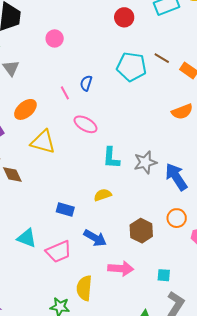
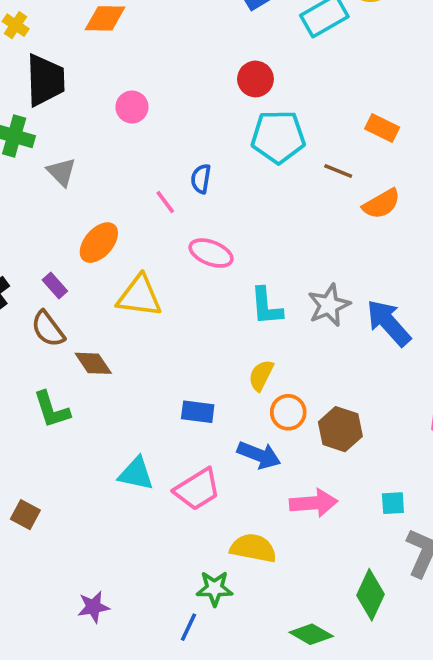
red circle: (124, 17) -> (255, 79), moved
brown line: (162, 58) -> (338, 171), moved
yellow semicircle: (103, 195) -> (261, 375), turned -36
orange circle: (177, 218) -> (288, 412), moved
yellow semicircle: (84, 288) -> (253, 548), turned 105

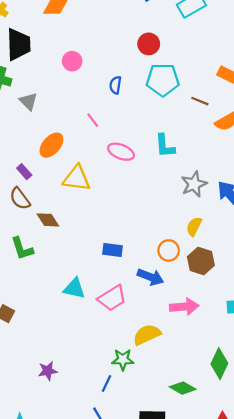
blue semicircle: (201, 179) -> (115, 85), moved
cyan L-shape: (266, 306) -> (165, 146), moved
yellow semicircle: (261, 375) -> (194, 226), moved
yellow semicircle: (253, 548) -> (147, 335), turned -36

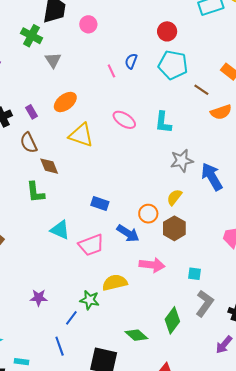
pink circle: (72, 61) -> (88, 24), moved
pink line: (93, 120) -> (111, 71), moved
purple rectangle: (24, 172) -> (32, 112), moved
green L-shape: (22, 249) -> (35, 192), moved
purple star: (48, 371) -> (39, 298), moved

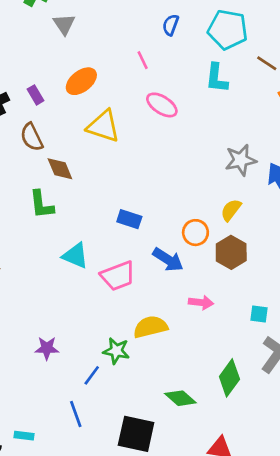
pink line: (111, 71) -> (143, 60), moved
cyan L-shape: (163, 122) -> (217, 78), moved
pink arrow: (152, 265) -> (201, 302), size x0.7

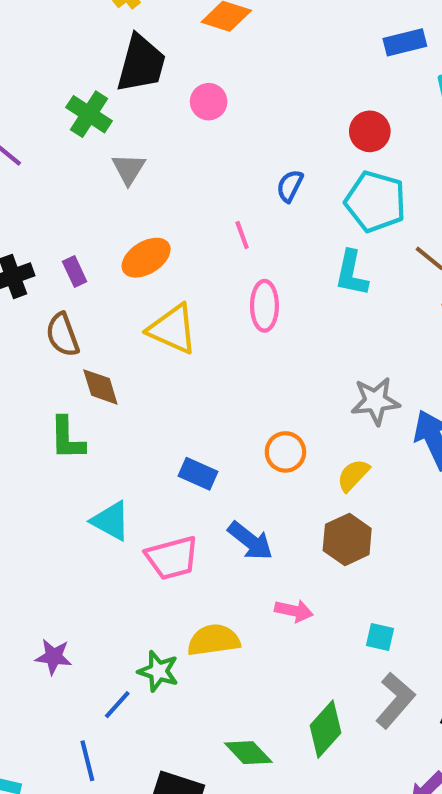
pink ellipse: (162, 105) -> (264, 306), turned 52
orange circle: (195, 233) -> (285, 452), moved

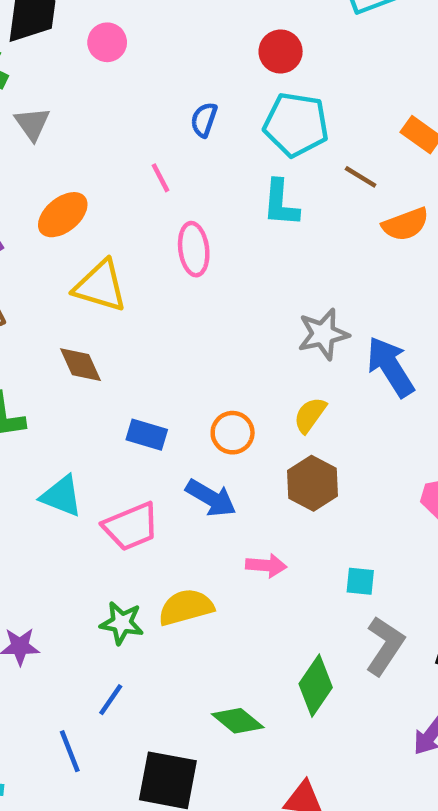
brown diamond: (100, 387) -> (81, 365), moved
orange circle: (285, 452) -> (233, 433), moved
green star: (158, 671) -> (122, 623), moved
blue line: (117, 705) -> (111, 700), moved

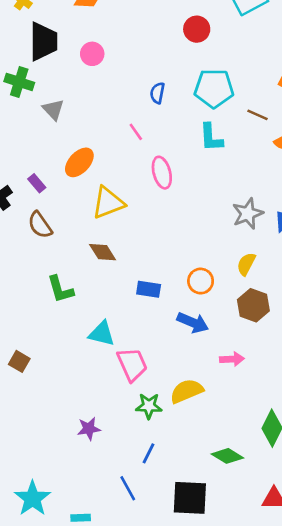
red circle: (281, 52) -> (197, 29), moved
yellow triangle: (100, 286) -> (108, 203), turned -30
pink trapezoid: (131, 527) -> (132, 364), moved, turned -84

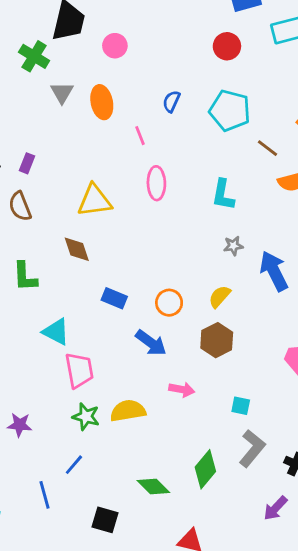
cyan L-shape: (211, 137) -> (223, 195), moved
orange ellipse: (79, 162) -> (102, 102), moved, turned -68
purple rectangle: (37, 183) -> (27, 163), turned 48
gray star: (248, 214) -> (233, 246), size x0.6
black square: (190, 498) -> (105, 520), size x0.7

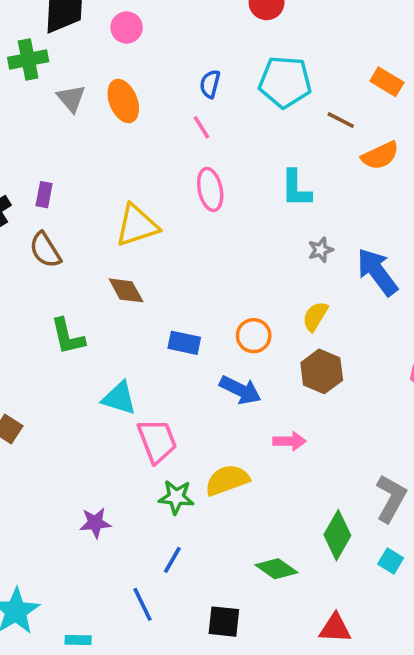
green cross: (34, 56) -> (28, 59), turned -32
pink line: (140, 136) -> (202, 127), moved
cyan square: (241, 406) -> (391, 561), moved, turned 30

